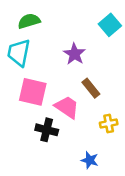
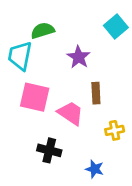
green semicircle: (29, 21) -> (43, 30), moved
brown rectangle: (91, 88) -> (96, 93), turned 36
black cross: (47, 130) -> (49, 150), moved

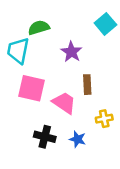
blue star: (95, 169) -> (78, 139), moved

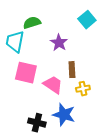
yellow cross: (104, 119) -> (83, 89), moved
black cross: (45, 137) -> (37, 123), moved
blue star: (78, 139) -> (64, 115), size x1.6

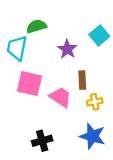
cyan square: (87, 20) -> (99, 35), moved
blue star: (64, 115) -> (92, 136), moved
black cross: (37, 123) -> (42, 141), turned -30

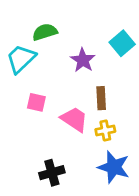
cyan trapezoid: (17, 48) -> (21, 59), turned 35
pink square: (30, 84) -> (36, 102), size x0.6
yellow cross: (95, 102) -> (105, 130), moved

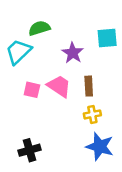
cyan square: (122, 43) -> (107, 38), turned 35
pink trapezoid: (74, 119) -> (59, 86), moved
black cross: (52, 173) -> (30, 150), moved

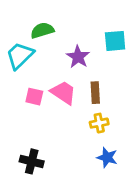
blue star: (100, 146) -> (107, 157), size x0.7
black cross: (30, 150) -> (32, 161), turned 30

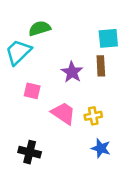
purple star: (78, 57) -> (72, 72), moved
pink trapezoid: (63, 93) -> (63, 113), moved
brown rectangle: (95, 93) -> (101, 66), moved

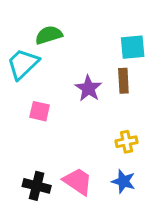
pink trapezoid: (63, 113) -> (78, 181), moved
yellow cross: (93, 116) -> (127, 142), moved

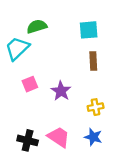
cyan square: (133, 47) -> (89, 30), moved
purple star: (88, 88) -> (61, 91), moved
pink square: (40, 111) -> (30, 84), turned -35

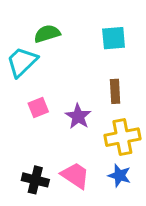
brown rectangle: (93, 61) -> (115, 91), moved
yellow cross: (96, 107) -> (122, 137), size x1.6

